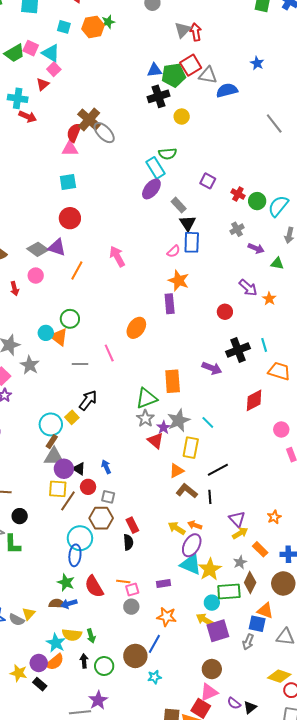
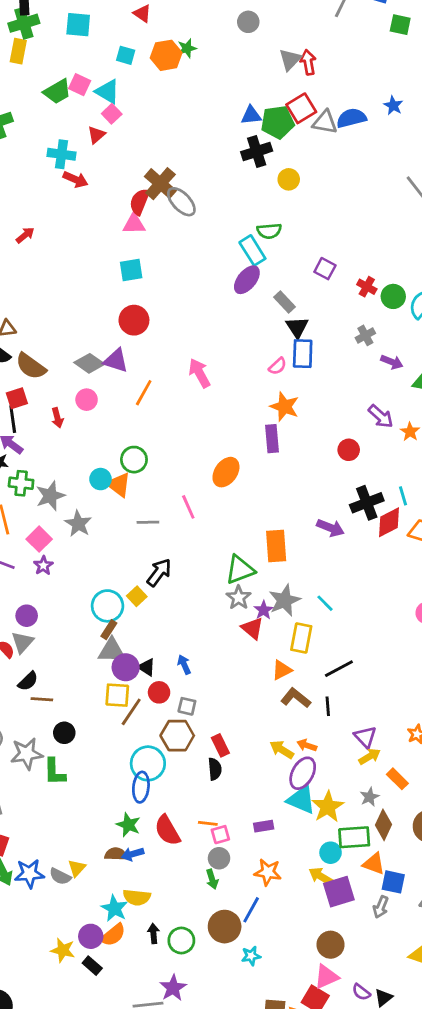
blue semicircle: (227, 90) -> (351, 118), moved
red diamond: (254, 400) -> (389, 522), moved
orange triangle: (265, 611) -> (374, 864), moved
green arrow: (91, 636) -> (212, 879), moved

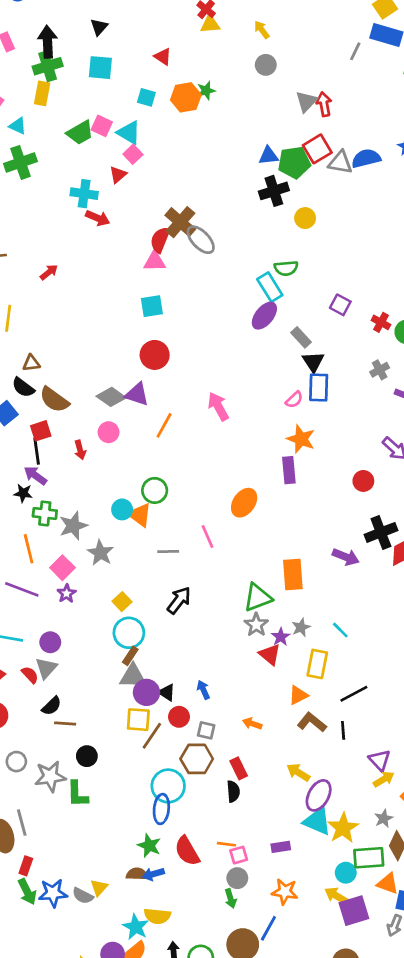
yellow square: (137, 596) -> (122, 602), moved
gray star: (285, 600) -> (301, 627), size x0.6
orange arrow: (307, 745) -> (252, 724), moved

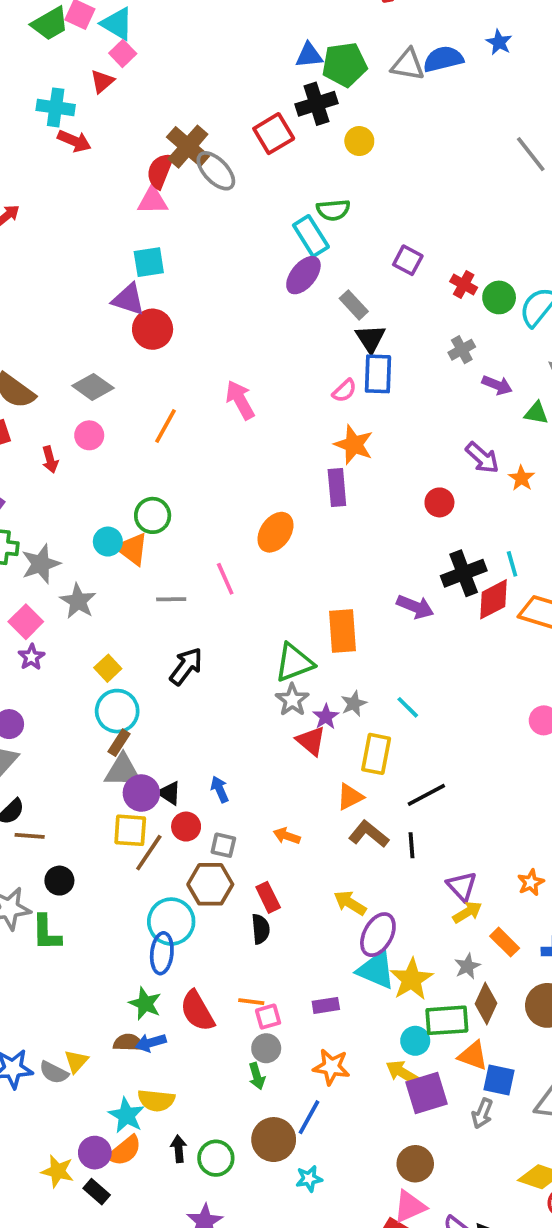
red square: (317, 149) -> (274, 134), moved
purple triangle: (137, 394) -> (128, 299), moved

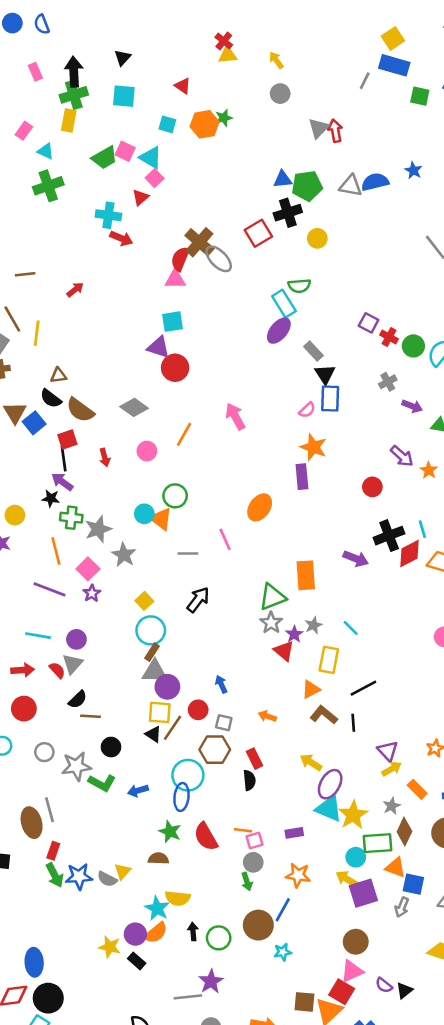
purple square: (408, 260) -> (369, 323), moved
pink circle: (89, 435) -> (147, 451), moved
black triangle: (169, 793) -> (153, 734), moved
green L-shape: (46, 933) -> (102, 783), turned -60
blue arrow: (151, 1043) -> (138, 791), moved

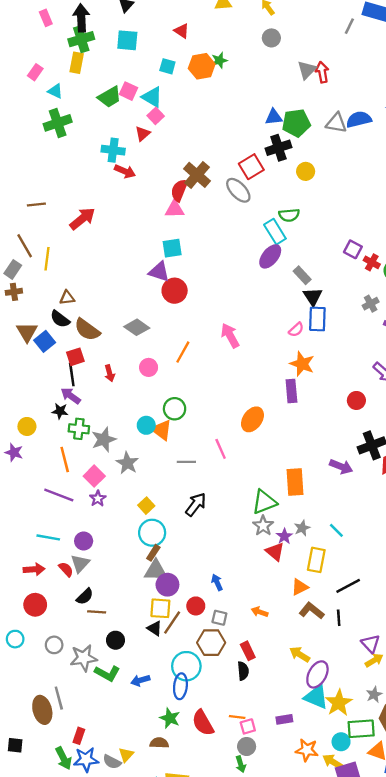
gray ellipse: (219, 259) -> (238, 190), moved
red arrow: (75, 290) -> (82, 219), size x1.6
red rectangle: (53, 851) -> (79, 736), moved
orange star: (298, 875) -> (307, 750), moved

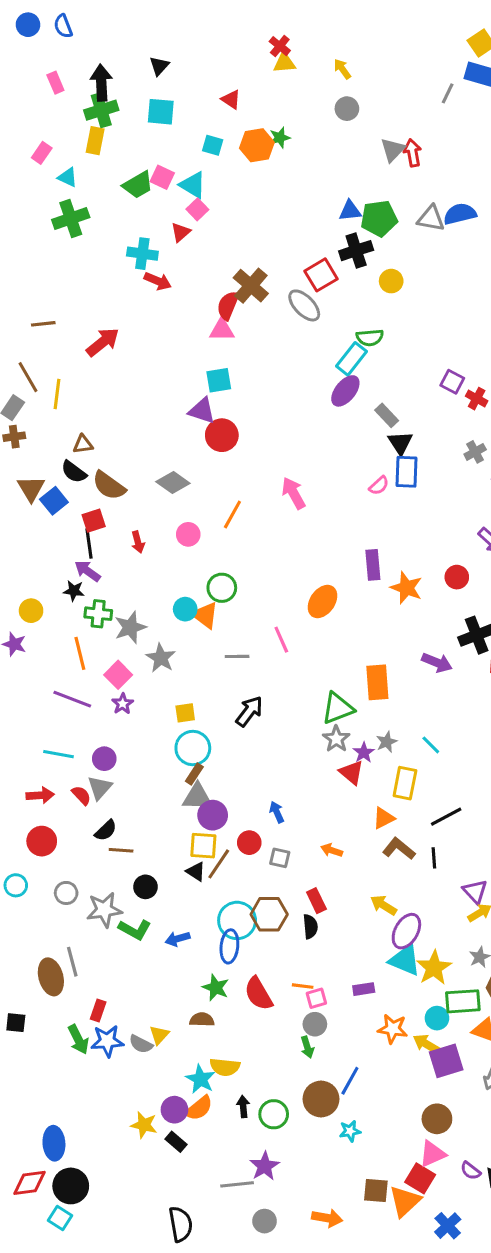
cyan rectangle: (275, 232) -> (351, 359), turned 70
orange star: (302, 364) -> (406, 588), moved
yellow square: (146, 506) -> (185, 713), turned 35
brown hexagon: (211, 643) -> (269, 914), moved

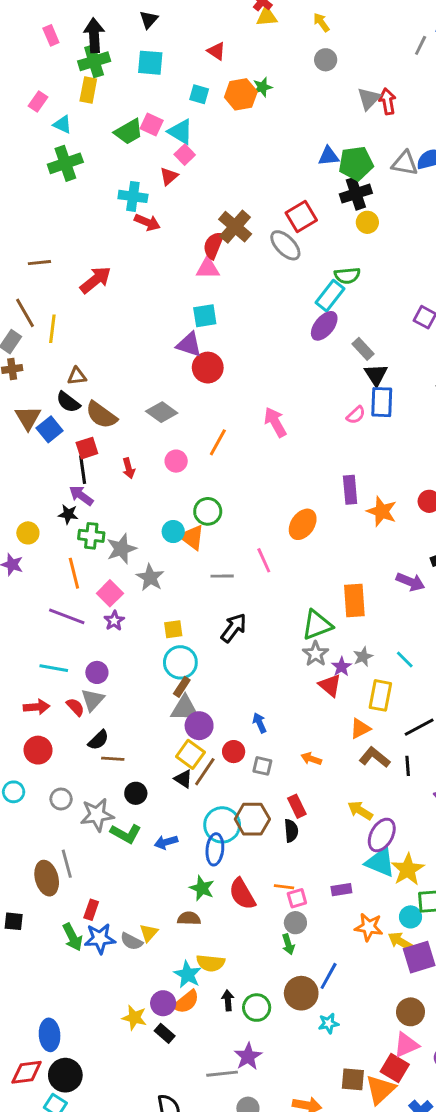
black cross: (356, 251) -> (356, 194), moved
yellow square: (203, 846) -> (190, 754), turned 32

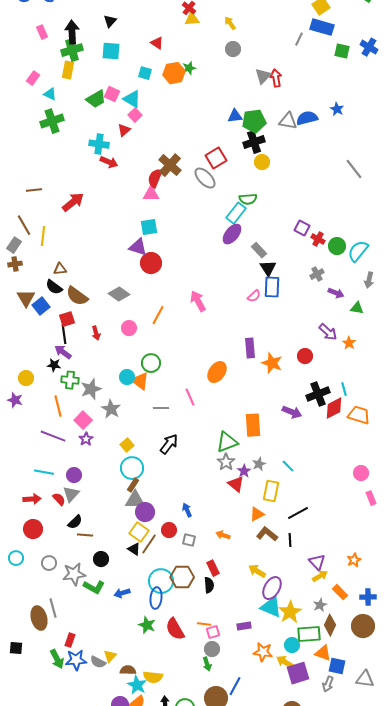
yellow square: (173, 629) -> (127, 445), turned -32
brown semicircle: (189, 918) -> (128, 670), moved

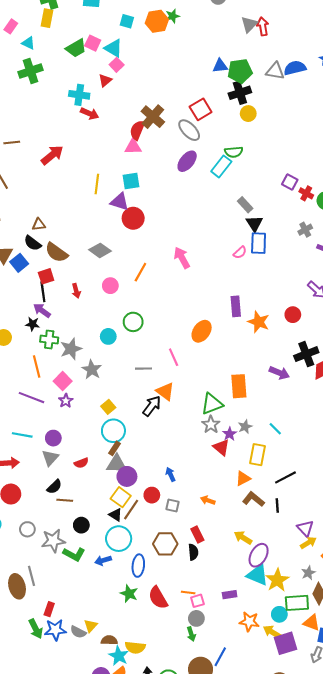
purple ellipse: (232, 234) -> (187, 161), moved
yellow line: (43, 236) -> (97, 184), moved
orange triangle: (140, 381) -> (165, 391), moved
red semicircle: (59, 499) -> (81, 463), moved, turned 112
cyan circle: (161, 581) -> (119, 539), moved

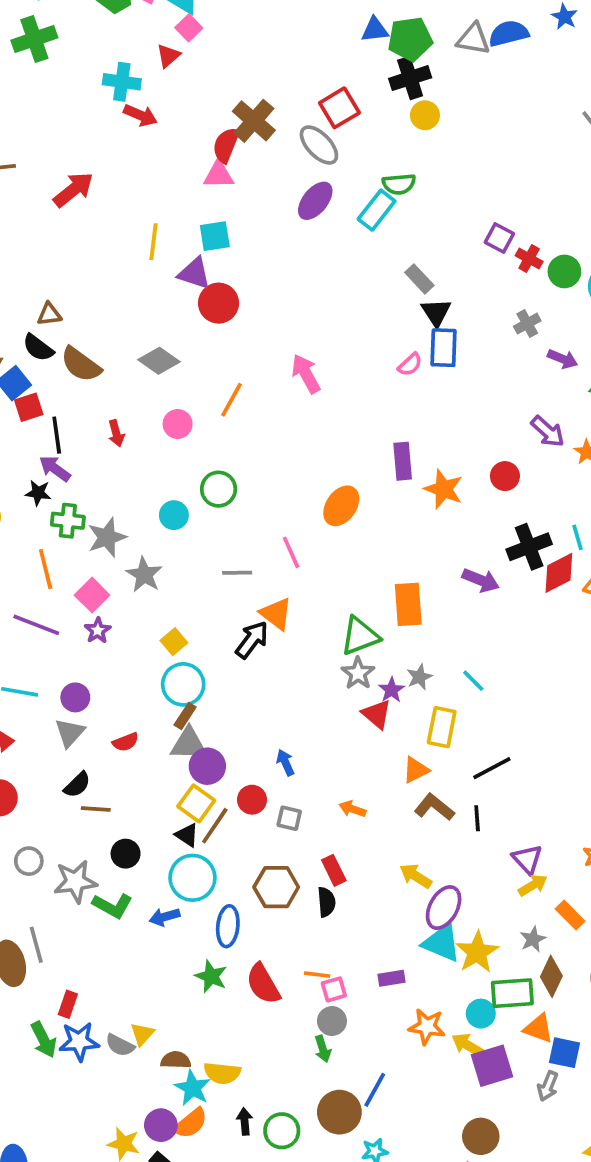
red square: (46, 276) -> (29, 407), moved

